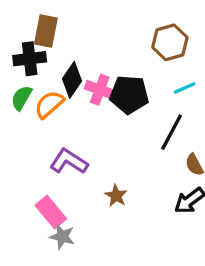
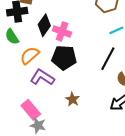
black pentagon: (129, 95) -> (64, 58), moved
green semicircle: (21, 98) -> (12, 37), turned -63
orange semicircle: (49, 104) -> (30, 55), moved

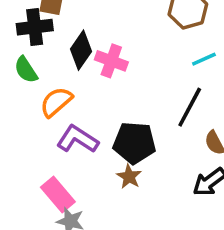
black pentagon: (64, 58) -> (134, 143), moved

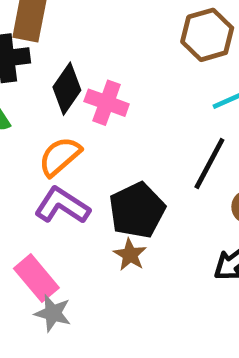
orange semicircle: (56, 102) -> (60, 156), moved
black pentagon: (134, 143) -> (137, 210), turned -30

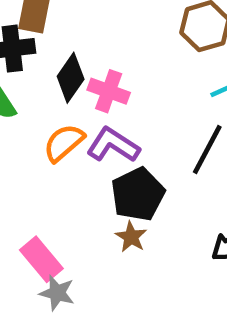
purple L-shape: (62, 206) -> (113, 145), moved

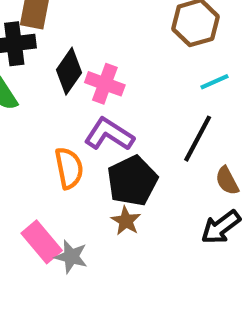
orange semicircle: (64, 143) -> (69, 168), moved, turned 120
gray star: (57, 293) -> (71, 257), moved

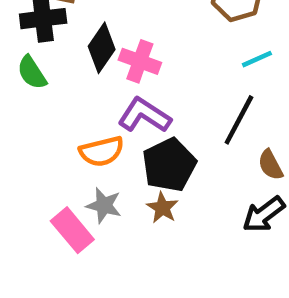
orange semicircle: (69, 168) -> (102, 151), turned 87
gray star: (71, 257) -> (104, 205), moved

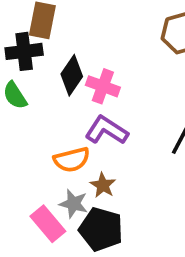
black pentagon: (169, 165) -> (101, 229), moved, turned -30
brown star: (162, 208) -> (103, 185), moved

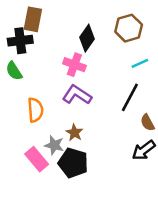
black diamond: (72, 75) -> (87, 38), moved
orange semicircle: (72, 160) -> (35, 110), moved, turned -80

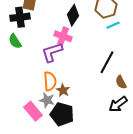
cyan line: (140, 63) -> (113, 25), moved
purple L-shape: (77, 95) -> (52, 52), moved, turned -50
orange semicircle: (35, 110) -> (50, 81), moved

